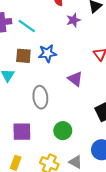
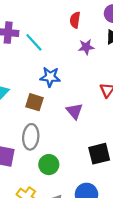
brown square: (23, 56) -> (35, 102), moved
gray ellipse: (40, 97) -> (31, 137), moved

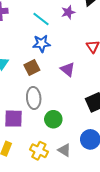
cyan line: (34, 42) -> (41, 19), moved
brown square: (35, 102) -> (32, 68), turned -35

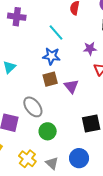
purple star: (68, 12) -> (90, 49), moved
brown square: (32, 68) -> (50, 79), moved
gray ellipse: (34, 98) -> (33, 107), turned -45

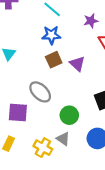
green circle: (48, 131) -> (69, 115), moved
gray triangle: (52, 163) -> (63, 139), moved

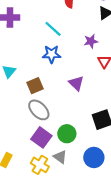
brown square: (54, 60) -> (35, 86), moved
purple square: (18, 113) -> (41, 137), moved, turned 30

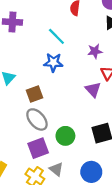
purple triangle: (76, 83) -> (93, 90), moved
green circle: (67, 134) -> (65, 136), moved
purple square: (41, 137) -> (38, 148), turned 30

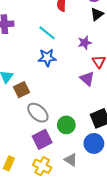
brown square: (34, 94) -> (21, 90), moved
gray triangle: (56, 169) -> (71, 160), moved
blue circle: (91, 172) -> (94, 143), moved

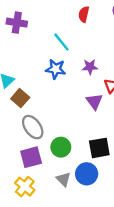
purple star: (85, 43) -> (90, 67), moved
brown square: (21, 90) -> (20, 98), turned -35
gray triangle: (71, 160) -> (63, 179), moved

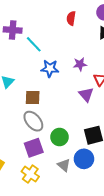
cyan line: (61, 42) -> (34, 44), moved
brown square: (20, 98) -> (33, 97), moved, turned -35

